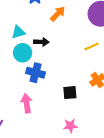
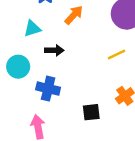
cyan triangle: (18, 32) -> (32, 29), moved
cyan circle: (23, 53) -> (18, 67), moved

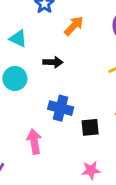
cyan triangle: (32, 29) -> (18, 39), moved, turned 42
blue cross: (48, 89) -> (61, 108), moved

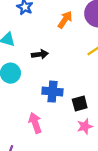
orange arrow: (74, 26) -> (65, 20), moved
pink star: (91, 170) -> (85, 126), moved

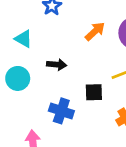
black square: (80, 104) -> (94, 92), moved

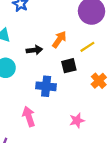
orange arrow: (95, 31) -> (59, 39), moved

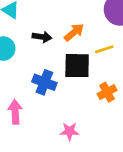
black square: (69, 66) -> (77, 66), size x1.5

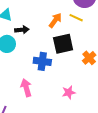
black arrow: (42, 37) -> (22, 30), moved
yellow line: (104, 49) -> (76, 18), moved, turned 56

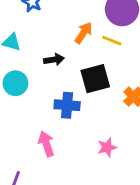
orange arrow: (55, 20) -> (84, 33), moved
black arrow: (22, 30) -> (54, 60), moved

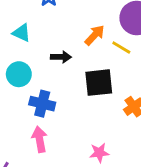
blue cross: (67, 105) -> (42, 104), moved

